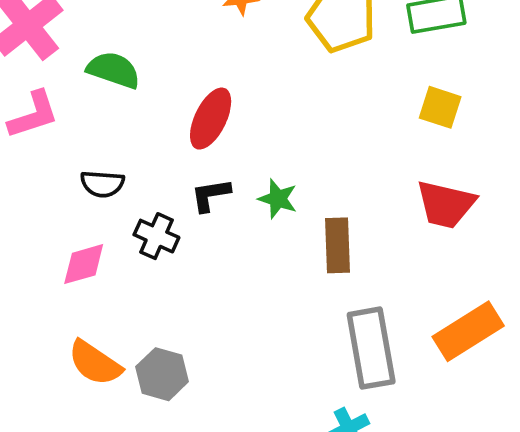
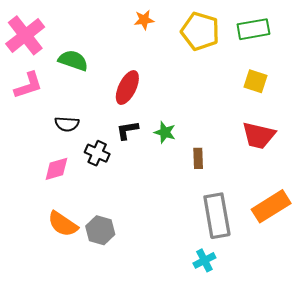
brown rectangle: (337, 245) -> (198, 158), size x0.7

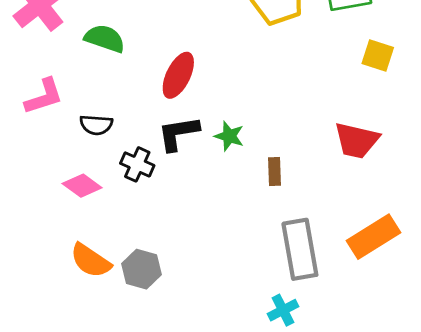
yellow square: (255, 81) -> (378, 55), moved
pink L-shape: (28, 85) -> (44, 97), moved
black L-shape: (127, 130) -> (178, 133), size x1.4
pink diamond: (56, 169) -> (82, 186), turned 52

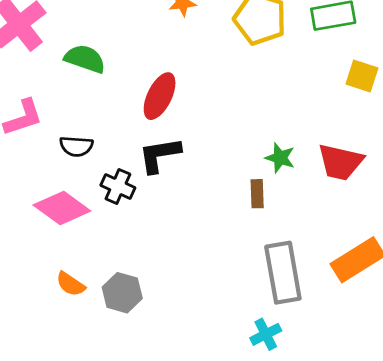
green star: (229, 136) -> (280, 158), moved
pink diamond: (82, 186) -> (62, 208), size x1.4
orange semicircle: (91, 261) -> (71, 284), size x0.7

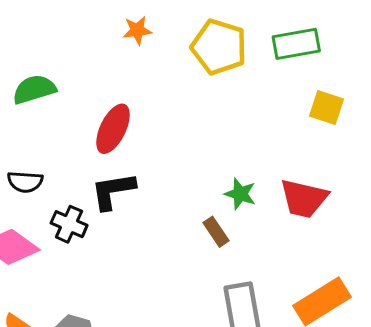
green semicircle: (85, 59) -> (34, 89), turned -36
brown rectangle: (257, 194) -> (216, 232), turned -32

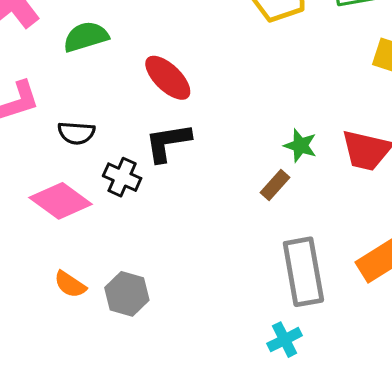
red ellipse: (113, 129) -> (168, 78), turned -72
brown rectangle: (216, 232) -> (275, 185), turned 76

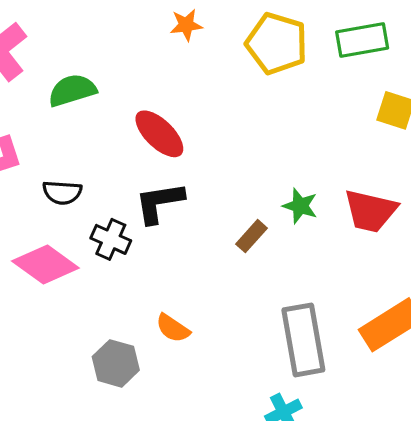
brown rectangle: (275, 185) -> (252, 236), moved
orange semicircle: (70, 284) -> (173, 328), moved

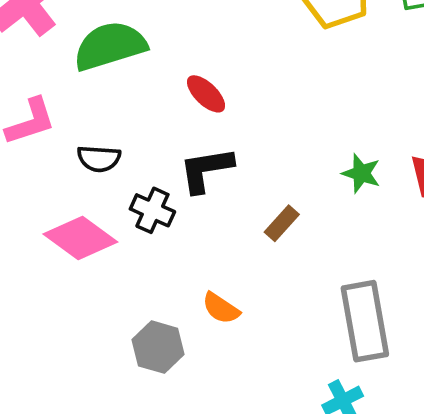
green semicircle: (72, 90) -> (110, 46), size x1.4
red ellipse: (159, 134) -> (206, 94), size x0.7
brown rectangle: (252, 236) -> (282, 223), moved

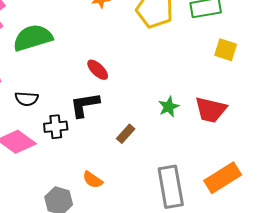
red ellipse: (206, 94) -> (98, 70), moved
green star: (361, 173) -> (169, 107), turned 30
black cross: (152, 210) -> (56, 127), turned -30

